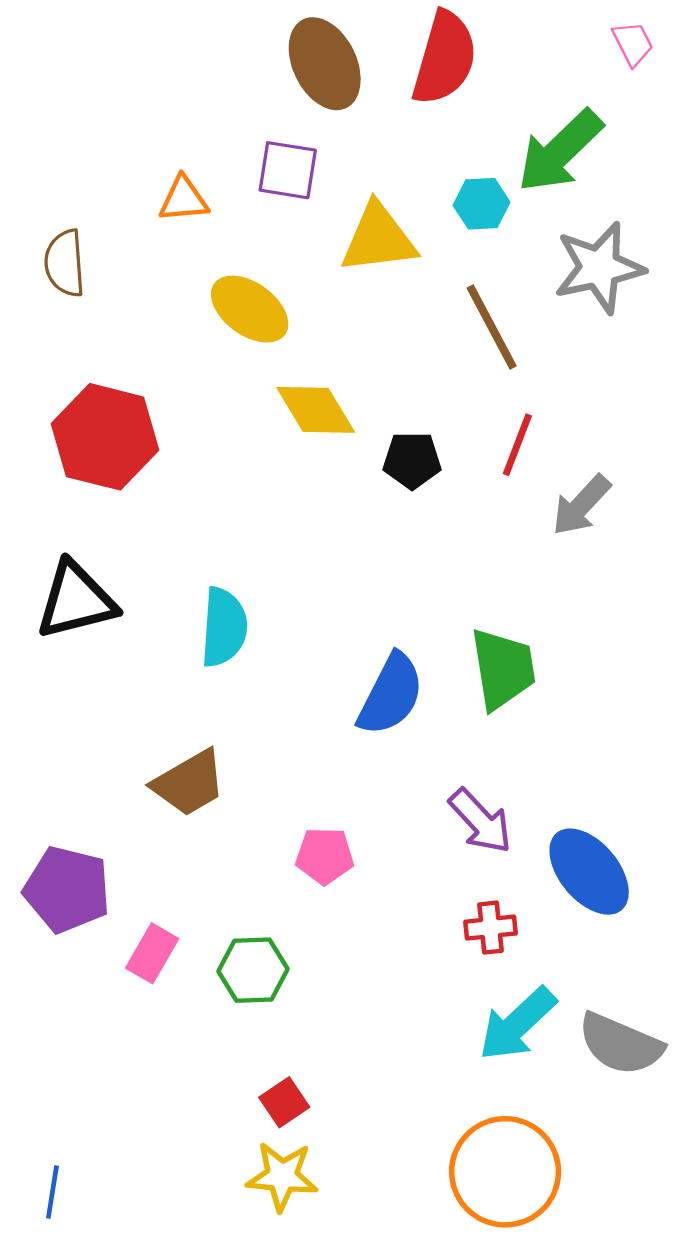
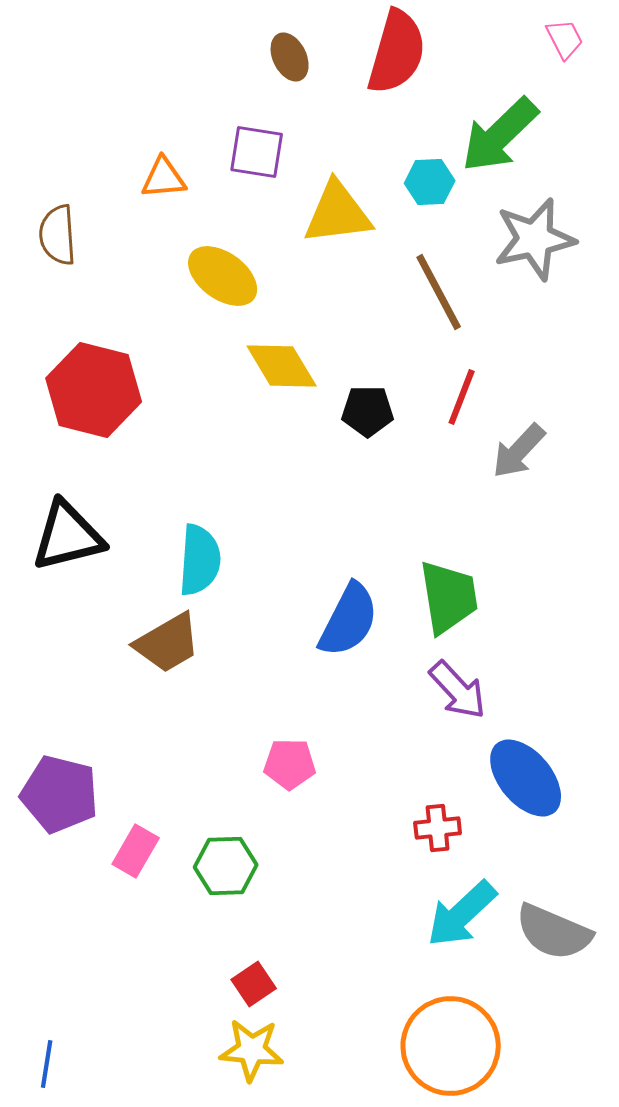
brown ellipse: (325, 64) -> (290, 57), size x0.6
brown trapezoid: (189, 783) -> (168, 643), moved
purple arrow: (480, 821) -> (458, 690), moved

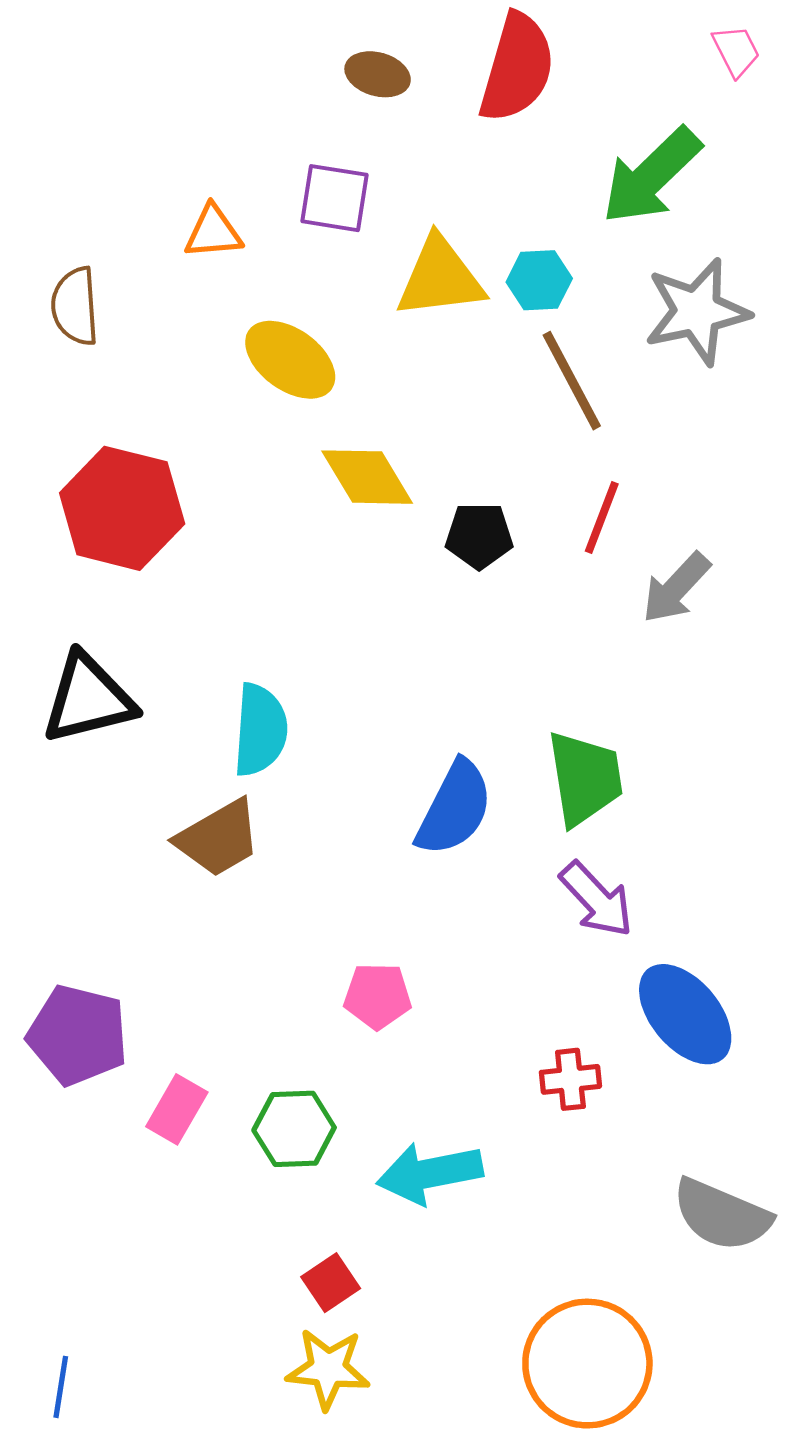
brown ellipse: (290, 57) -> (378, 74), turned -48
cyan hexagon: (430, 182) -> (539, 280), moved
cyan arrow: (462, 914) -> (430, 1173), moved, turned 32

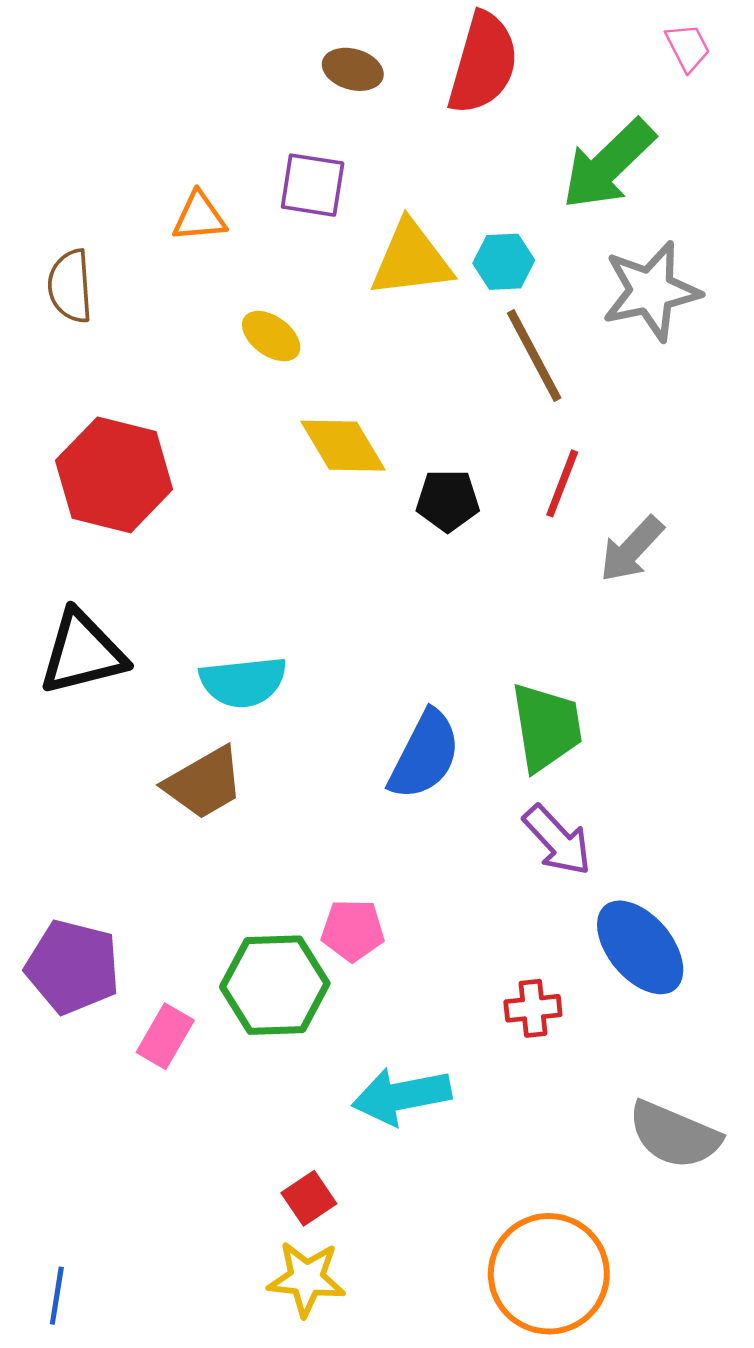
yellow ellipse: (290, 360) -> (271, 336), size x0.7
cyan semicircle: (260, 730) -> (243, 682), turned 80
green hexagon: (294, 1129) -> (275, 985), moved, size x1.4

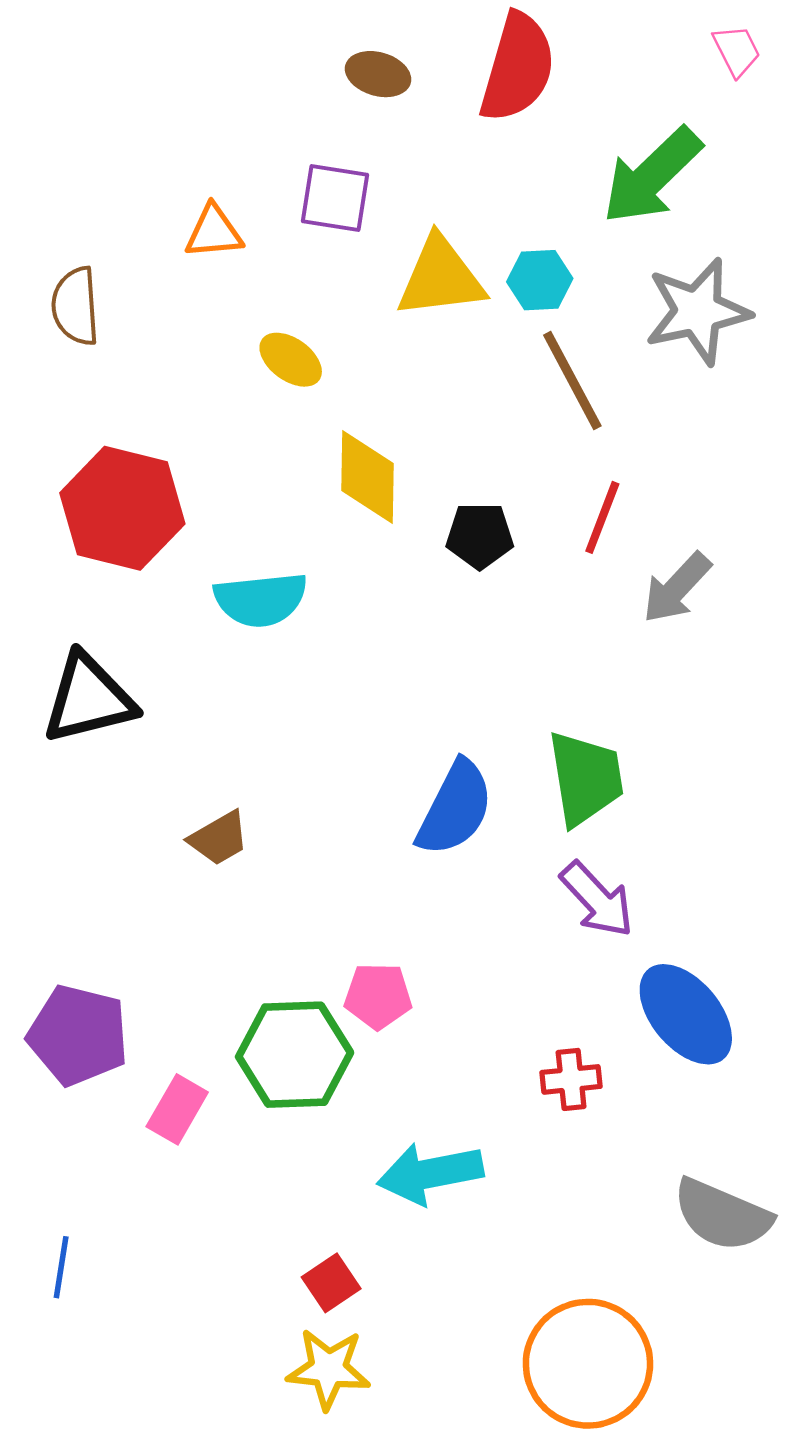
yellow diamond: (343, 446) -> (368, 477), turned 32
cyan semicircle: (243, 682) -> (261, 600), moved
brown trapezoid: (204, 783) -> (219, 838), size x0.7
blue line: (57, 1296) -> (61, 1267), moved

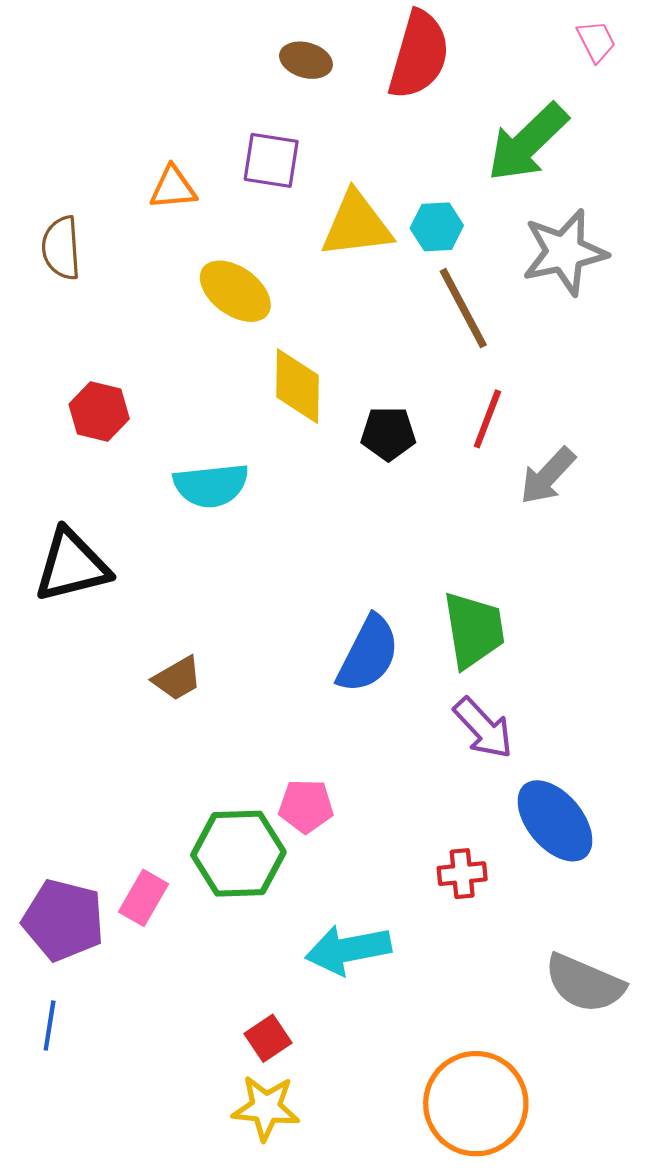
yellow ellipse: (291, 360) -> (235, 291), size x1.4
red hexagon: (122, 508) -> (99, 411), size x0.6
purple pentagon: (78, 1035) -> (63, 920), moved

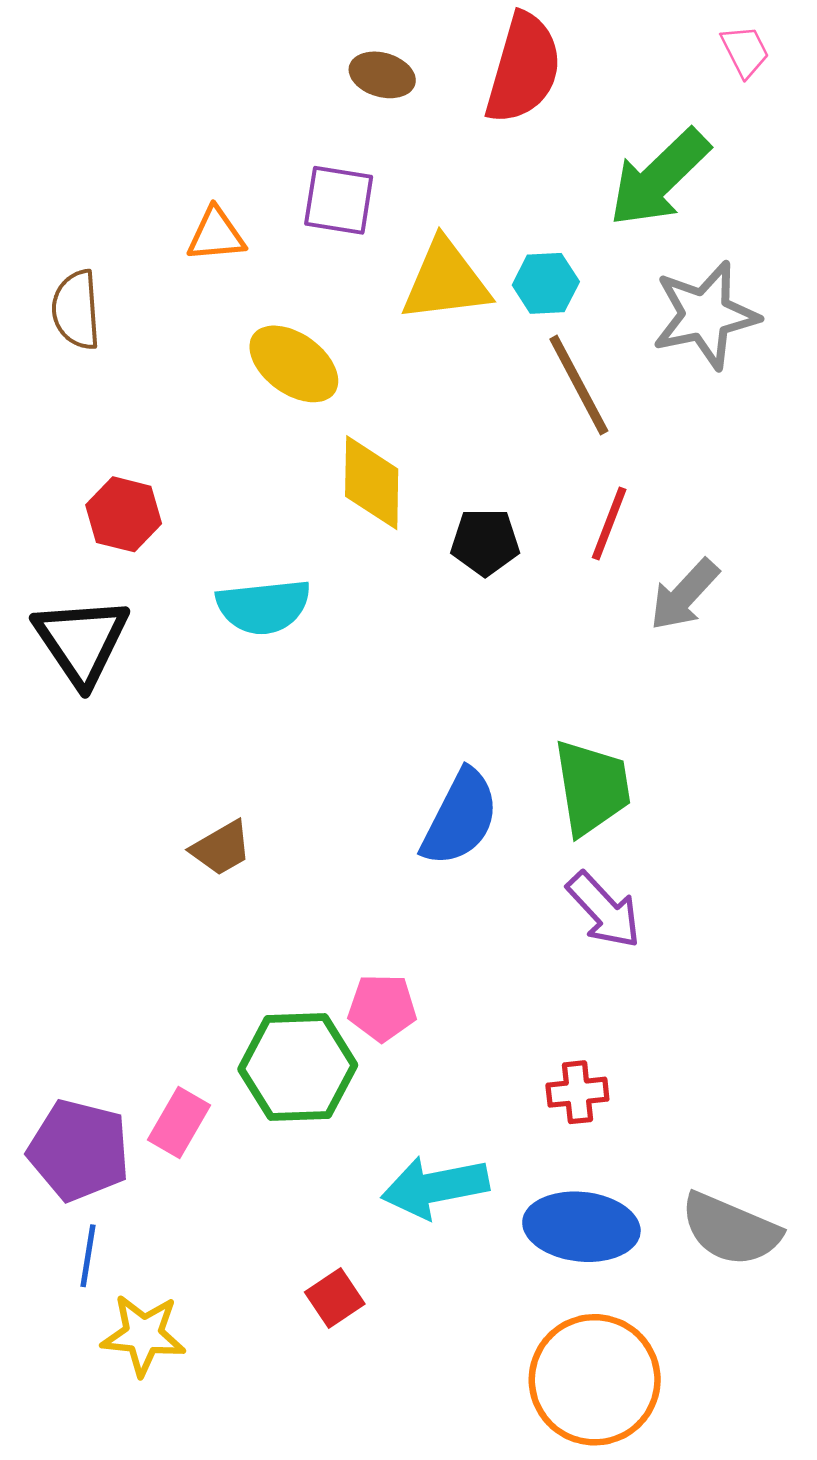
black triangle: (72, 566) -> (81, 641), moved, turned -50
blue ellipse: (555, 821) -> (581, 1227), moved, turned -44
blue line: (50, 1026) -> (88, 1256), moved
yellow star: (266, 1108) -> (143, 1335), moved

